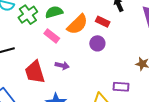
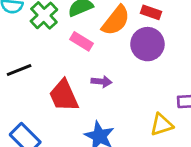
purple circle: (97, 43) -> (147, 44), size x1.5

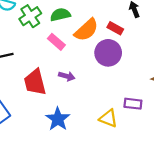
yellow triangle: (162, 125) -> (108, 118), turned 30

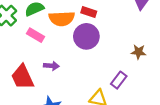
orange semicircle: (86, 30) -> (62, 19), turned 50
purple rectangle: (133, 104) -> (119, 80), turned -49

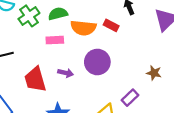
pink rectangle: (36, 35) -> (55, 40), turned -42
purple circle: (86, 36) -> (97, 62), moved

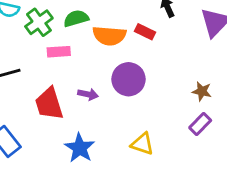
pink rectangle: (55, 40) -> (59, 52), moved
purple rectangle: (130, 98) -> (200, 124), moved

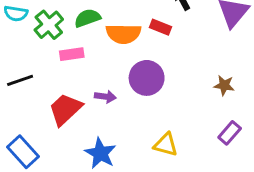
red trapezoid: (49, 104) -> (65, 109), turned 68
purple rectangle: (200, 124) -> (230, 133), moved

